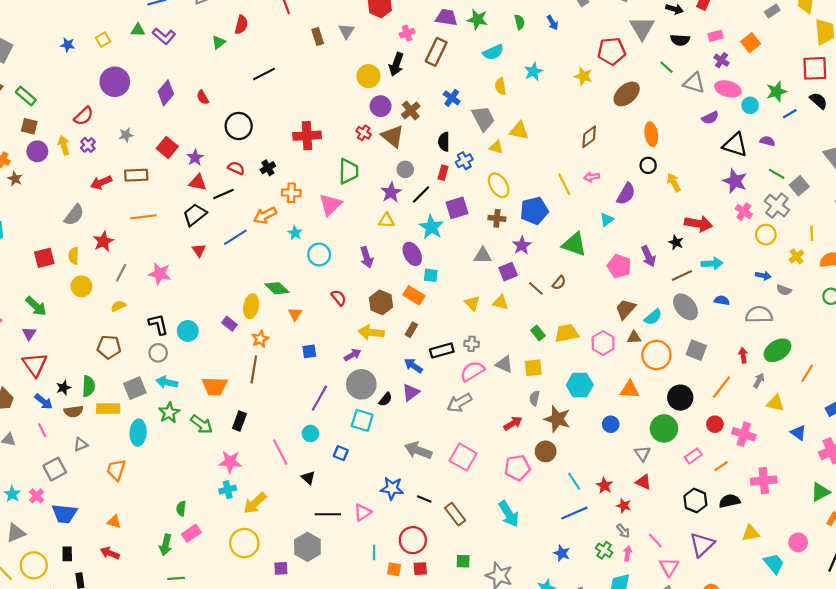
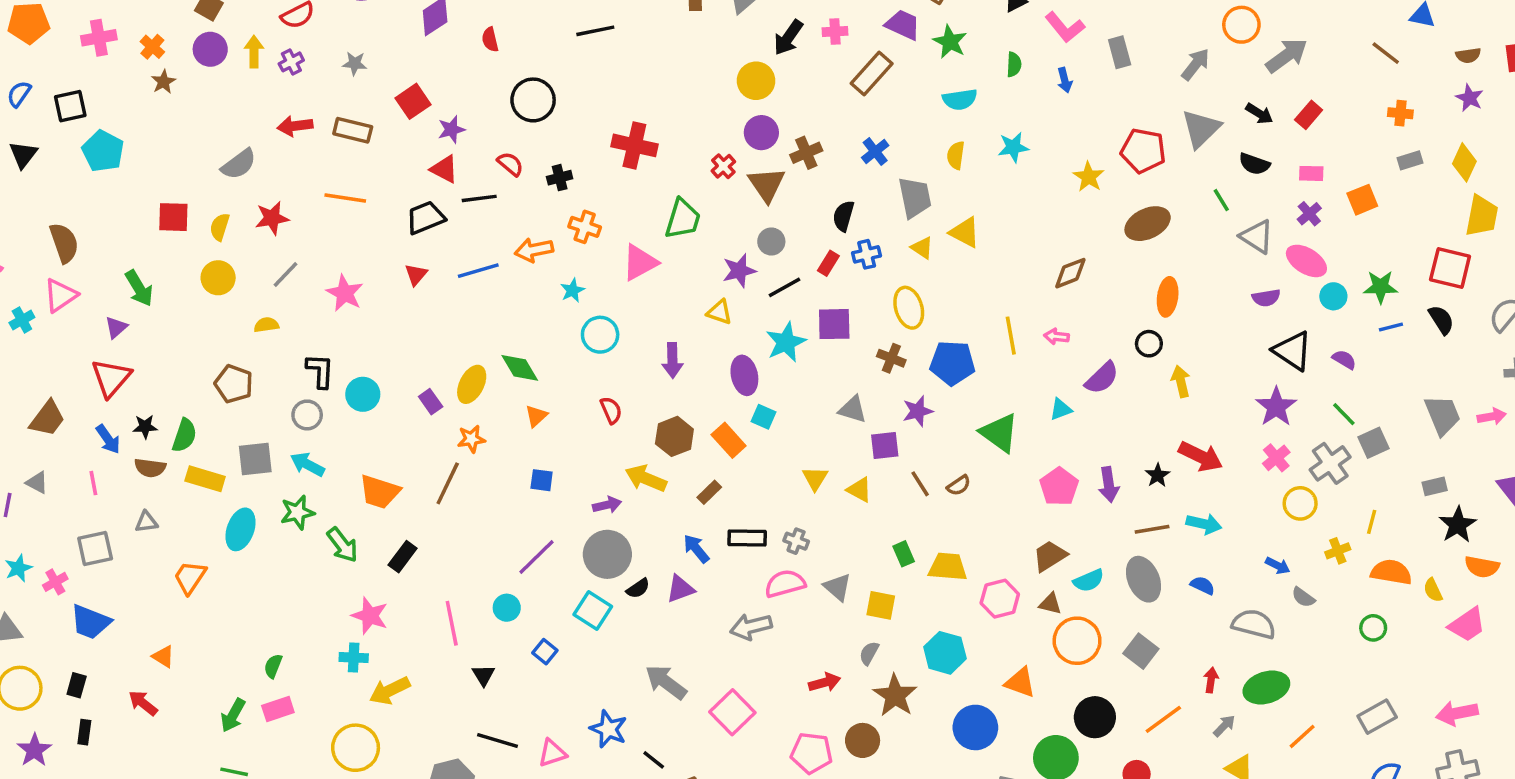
black arrow: (396, 64) -> (788, 38), moved
blue circle: (611, 424) -> (975, 727), size x1.6

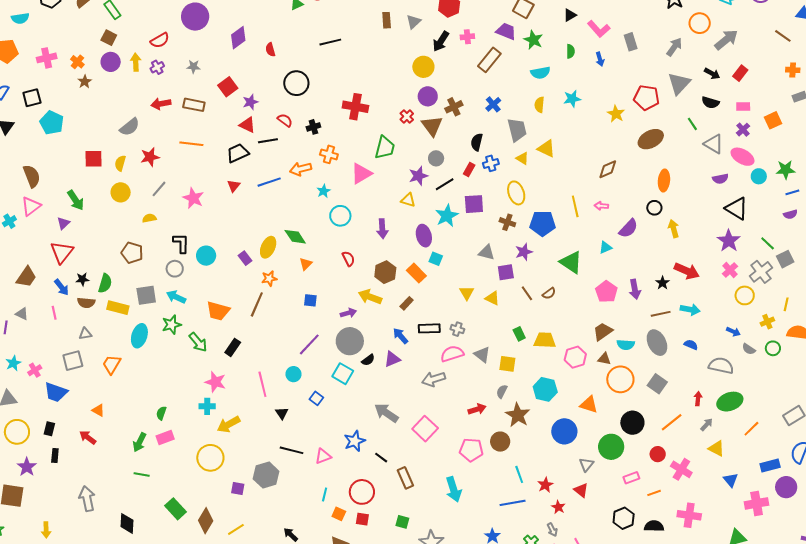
purple semicircle: (1344, 360) -> (790, 214), moved, turned 136
gray square: (95, 549) -> (73, 361), moved
cyan semicircle: (1089, 581) -> (626, 345), turned 30
green circle: (1373, 628) -> (773, 348), moved
blue star: (608, 729) -> (355, 441), turned 30

